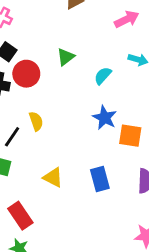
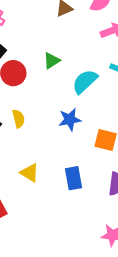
cyan semicircle: (103, 76) -> (85, 81), size x1.5
blue star: (105, 118) -> (70, 119), moved, turned 30

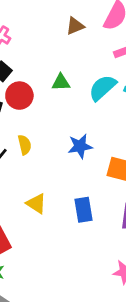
green triangle: (52, 61) -> (61, 82), turned 30
cyan semicircle: (85, 81) -> (103, 88), moved

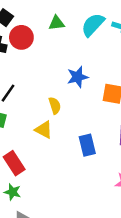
yellow semicircle: (25, 145) -> (55, 106), moved
blue rectangle: (84, 210) -> (87, 145), moved

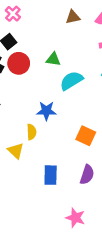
cyan semicircle: (93, 25) -> (71, 81), moved
blue star: (78, 77) -> (46, 111), moved

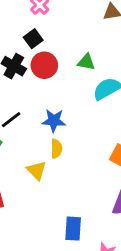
blue star: (46, 111) -> (54, 121), moved
blue rectangle: (51, 175) -> (73, 229), moved

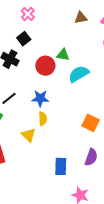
red circle: (44, 65) -> (45, 66), moved
blue rectangle: (73, 229) -> (61, 166), moved

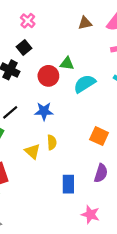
yellow semicircle: (43, 119) -> (52, 142), moved

